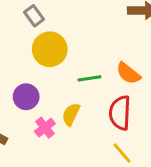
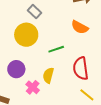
gray rectangle: (34, 16) -> (35, 12), moved
orange semicircle: (128, 73) -> (80, 27), moved

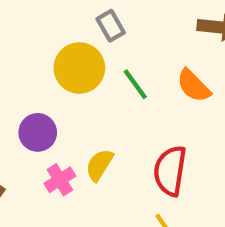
green line: (56, 49) -> (135, 84), moved, turned 56

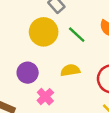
yellow semicircle: (99, 165) -> (70, 70), moved, turned 60

